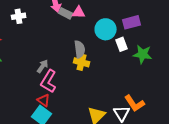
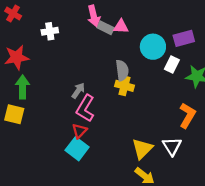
white rectangle: (122, 44) -> (172, 64), turned 48
red triangle: (44, 100) -> (79, 131), turned 40
orange L-shape: (135, 103) -> (187, 115), moved, turned -115

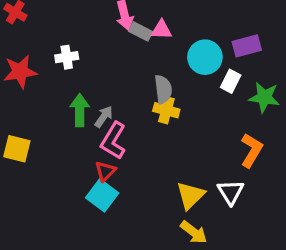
white cross: (50, 31) -> (67, 57), moved
green arrow: (23, 87) -> (80, 110), moved

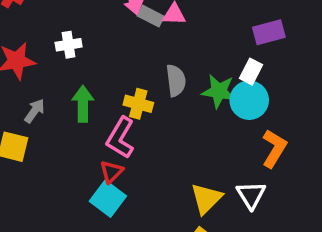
cyan circle: (205, 57) -> (249, 100), moved
green star: (264, 97) -> (219, 91), moved
yellow cross: (166, 110) -> (138, 104), moved
gray arrow: (104, 117) -> (35, 111), moved

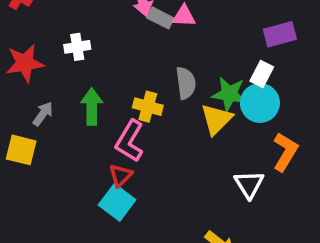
white triangle: (251, 195) -> (249, 184), moved
yellow triangle: (206, 199) -> (217, 119), moved

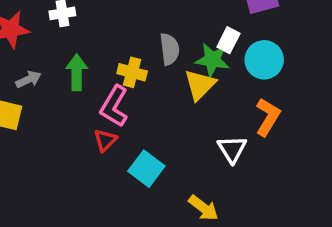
white rectangle: (262, 74) -> (228, 40), moved
cyan circle: (260, 103) -> (264, 60), moved
gray arrow: (43, 114) -> (29, 79), turned 30
cyan square: (117, 202) -> (146, 169), moved

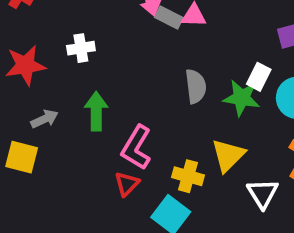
yellow cross: (132, 72) -> (188, 176), moved
yellow triangle: (200, 85) -> (228, 155), moved

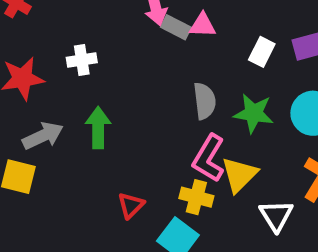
white rectangle: (259, 77) -> (262, 52), moved
gray arrow: (45, 119) -> (43, 136), size x1.4
pink L-shape: (136, 148) -> (209, 158), moved

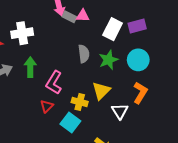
white rectangle: (262, 52) -> (113, 29), size x1.5
white cross: (82, 60) -> (22, 33), size x1.5
green star: (254, 113) -> (108, 60), turned -30
pink L-shape: (209, 158) -> (54, 82), moved

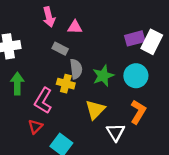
gray rectangle: (69, 17) -> (60, 49), moved
white rectangle: (113, 29) -> (152, 42), moved
yellow cross: (80, 102) -> (66, 84), moved

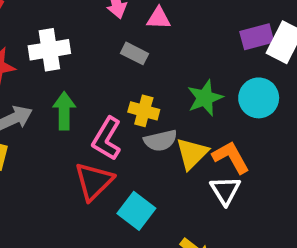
gray semicircle: (76, 69) -> (160, 141), moved, turned 84
orange L-shape: (138, 112) -> (231, 157), moved, turned -60
red triangle: (35, 127) -> (94, 181), size x1.6

